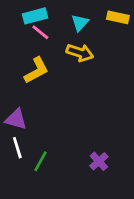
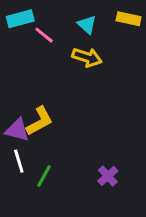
cyan rectangle: (35, 16) -> (20, 19), moved
cyan triangle: (80, 23) -> (87, 25), turned -30
yellow L-shape: (36, 70) -> (40, 121), moved

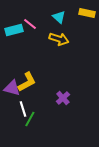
cyan rectangle: (20, 19) -> (14, 30), moved
white line: (19, 161) -> (23, 109), moved
purple cross: (108, 176) -> (63, 98), moved

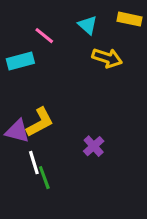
cyan rectangle: (14, 30) -> (20, 61), moved
yellow arrow: (59, 39) -> (107, 58), moved
green line: (30, 119) -> (44, 178), turned -49

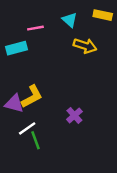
pink line: (44, 36) -> (35, 28), turned -49
white line: (34, 163) -> (27, 128), turned 72

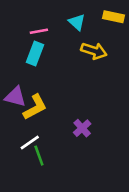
cyan rectangle: (17, 48) -> (35, 53), moved, turned -54
purple triangle: (14, 104) -> (15, 97), moved

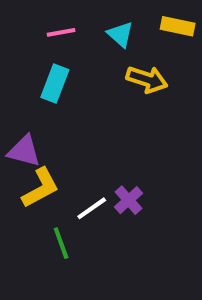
pink line: (39, 31) -> (61, 32), moved
yellow L-shape: (35, 107) -> (41, 188), moved
white line: (30, 142) -> (92, 208), moved

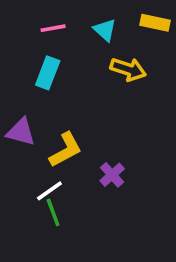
yellow L-shape: (41, 188) -> (66, 150), moved
white line: (92, 208) -> (49, 191), moved

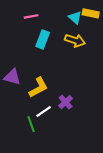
cyan triangle: (105, 30) -> (75, 18), moved
cyan rectangle: (48, 73) -> (43, 39), moved
white line: (49, 191) -> (44, 111), moved

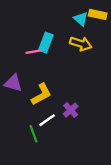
pink line: (31, 16) -> (34, 52), moved

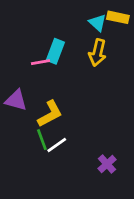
yellow arrow: (81, 44) -> (98, 53), turned 85
purple cross: (71, 110) -> (107, 164), moved
green line: (34, 134) -> (42, 140), moved

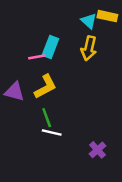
yellow L-shape: (50, 114) -> (45, 87), moved
green line: (42, 140) -> (47, 118), moved
white line: (57, 145) -> (52, 133), turned 48

